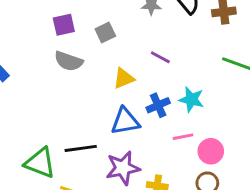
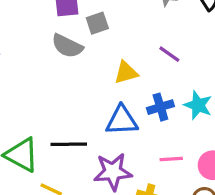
gray square: (105, 32) -> (97, 23), moved
pink line: (183, 137) -> (171, 159), moved

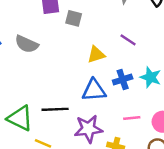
gray square: (97, 23) -> (74, 18), turned 35
gray semicircle: (67, 46) -> (27, 44), moved

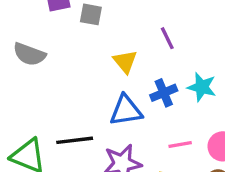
purple line: (128, 40) -> (167, 38), turned 35
yellow triangle: (96, 55) -> (125, 62), turned -48

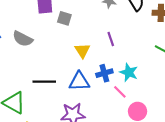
black line: (75, 140) -> (44, 82), moved
pink line: (180, 144) -> (120, 92), moved, turned 48

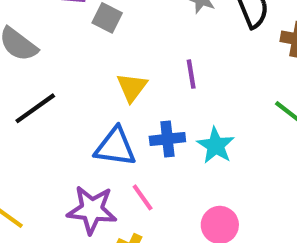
black line: (44, 82) -> (35, 108), moved, turned -45
pink line: (120, 92) -> (143, 197), moved

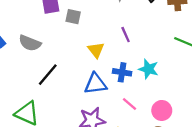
blue cross: (167, 139) -> (122, 72), turned 30
pink line: (143, 197) -> (130, 104), moved

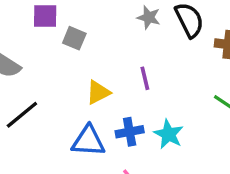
yellow triangle: (96, 50) -> (98, 92), turned 30
blue cross: (122, 72) -> (130, 132), turned -30

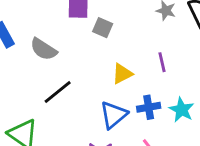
blue triangle: (88, 141) -> (114, 115), turned -44

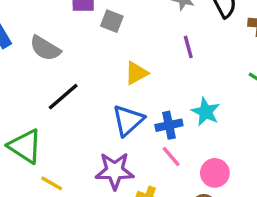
purple line: (162, 62) -> (188, 47), moved
blue cross: (149, 107) -> (169, 125), moved

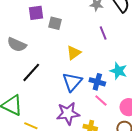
blue cross: (169, 125) -> (97, 82), turned 35

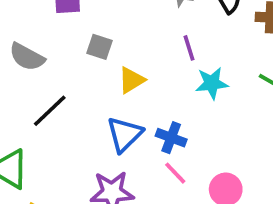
gray square: (55, 23) -> (100, 47), moved
cyan star: (118, 71) -> (212, 83), moved, turned -30

